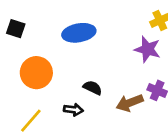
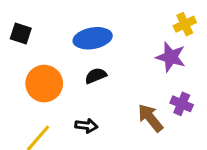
black semicircle: (93, 88) -> (96, 76), moved, turned -48
brown arrow: (130, 103) -> (150, 118), turned 72

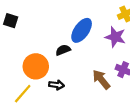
blue ellipse: (93, 38) -> (82, 30), moved, turned -45
orange circle: (44, 84) -> (36, 66), moved

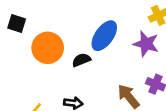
orange circle: (36, 66) -> (48, 48), moved

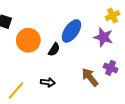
black semicircle: (81, 60) -> (54, 49), turned 144

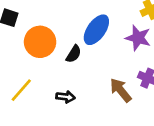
yellow line: (16, 91) -> (21, 90), moved

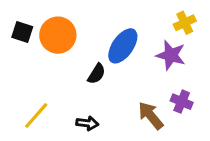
orange circle: (40, 42) -> (58, 35), moved

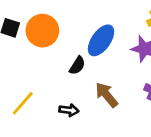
brown arrow: (151, 116) -> (107, 95), moved

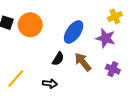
black semicircle: (77, 65) -> (58, 59), moved
brown arrow: (107, 95) -> (83, 62), moved

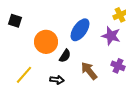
orange circle: (30, 25) -> (46, 42), moved
brown arrow: (83, 62) -> (89, 71), moved

